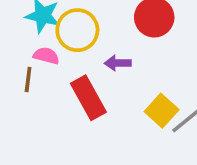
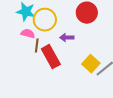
brown line: (28, 80) -> (37, 46), moved

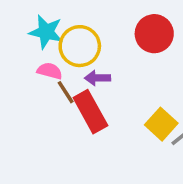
purple arrow: (67, 38) -> (97, 78), moved
brown line: (37, 46) -> (66, 92), turned -40

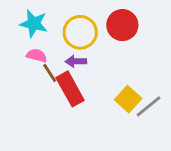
yellow circle: (80, 46) -> (80, 32), moved

